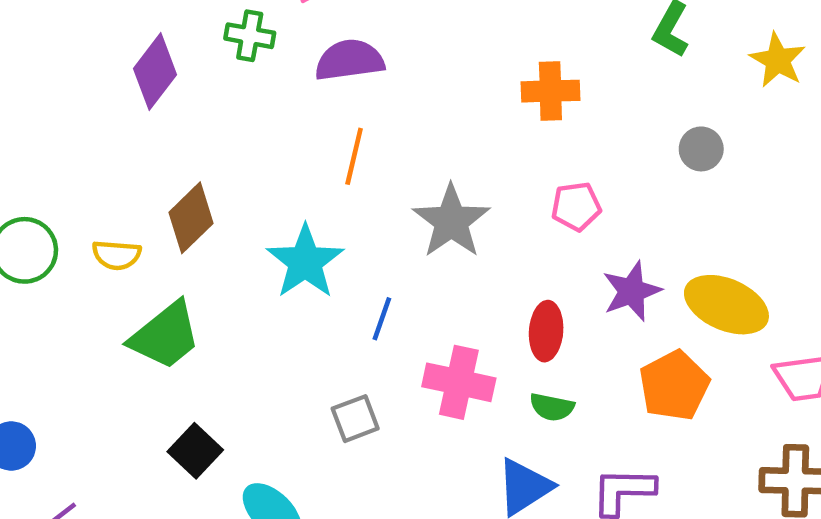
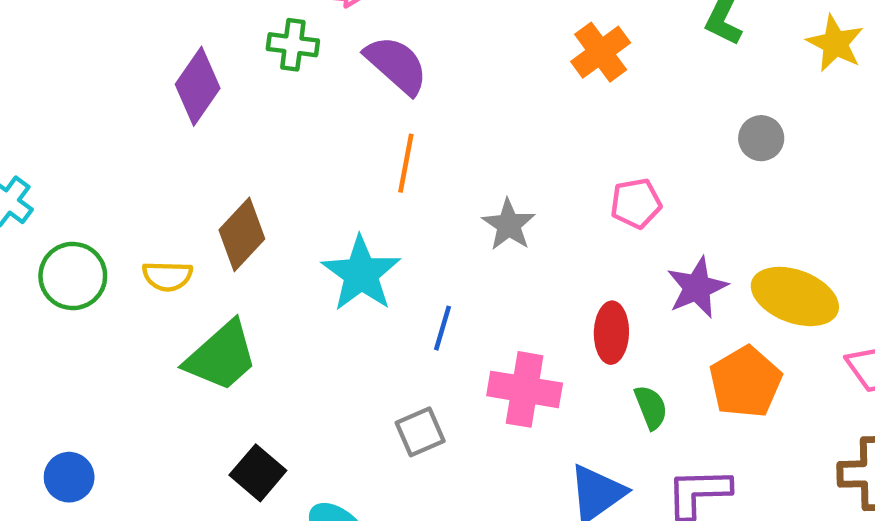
purple semicircle: (349, 60) -> (396, 65), turned 52
orange cross: (550, 91) -> (601, 52), moved, turned -32
gray star: (451, 221) -> (509, 225), size x0.7
green semicircle: (552, 407) -> (651, 407), moved, turned -120

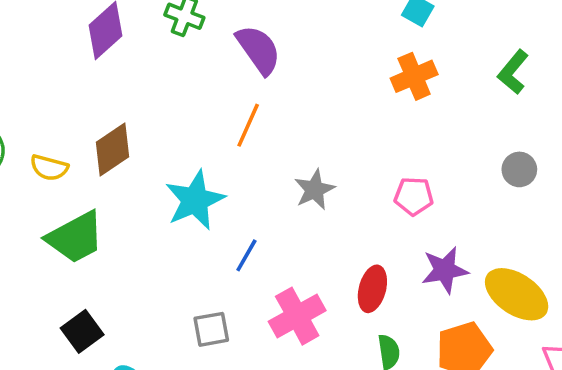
pink cross: (525, 389) -> (297, 316), turned 38

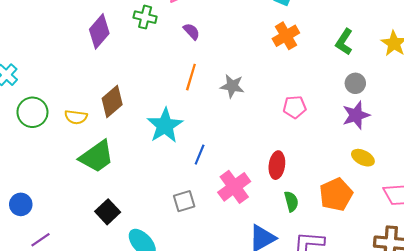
purple semicircle: (259, 50) -> (192, 31), size x0.6
green L-shape: (513, 72) -> (344, 42), moved
gray star: (314, 190) -> (232, 86), moved, turned -30
purple star: (445, 270) -> (356, 115), moved
yellow ellipse: (517, 294) -> (363, 158), size x0.6

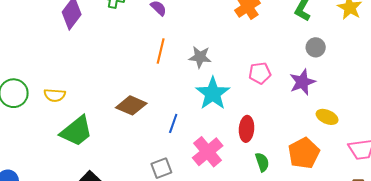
brown diamond: (112, 102) -> (131, 105), moved, turned 68
purple star: (356, 115) -> (302, 82), moved
cyan star: (165, 126) -> (213, 93), moved

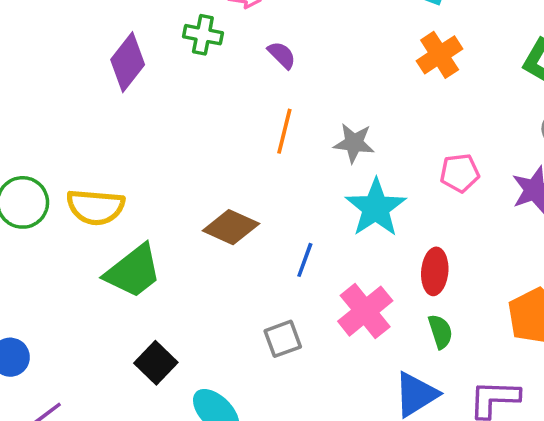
yellow semicircle: (55, 95) -> (95, 207), size x1.5
green semicircle: (262, 162) -> (440, 332), moved

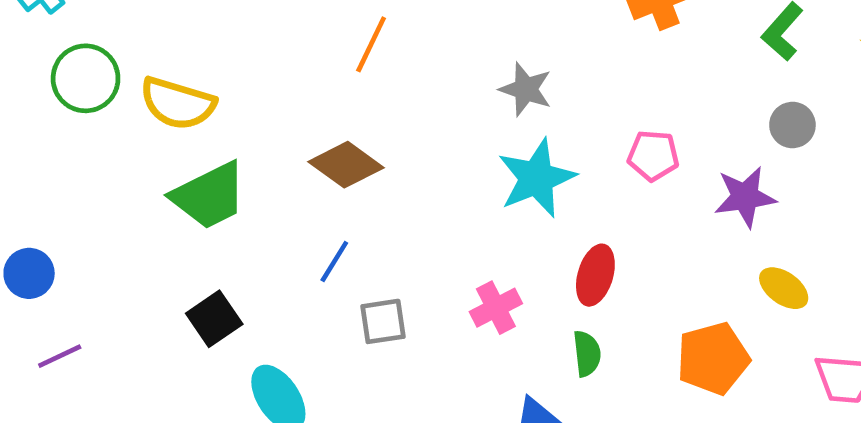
orange line: (284, 131) -> (371, 44), moved
blue line: (305, 260) -> (334, 262), moved
pink cross: (365, 311) -> (496, 308), size x0.7

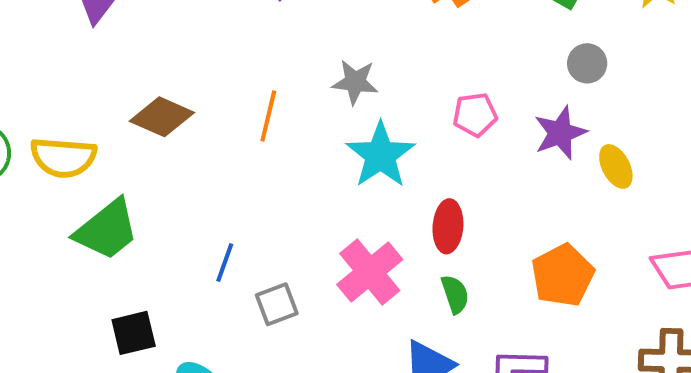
orange line: (371, 44) -> (268, 116), moved
brown diamond: (346, 165) -> (162, 117), moved
yellow ellipse: (784, 288) -> (616, 166), moved, turned 39
pink cross: (496, 308) -> (370, 272), size x1.5
black square: (214, 319) -> (134, 333), turned 33

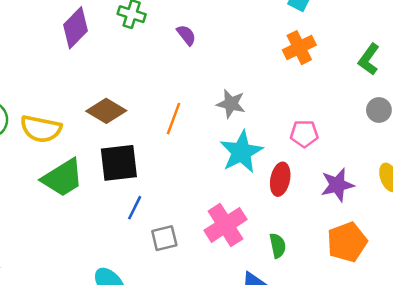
purple star: (560, 133) -> (337, 185), moved
red ellipse: (448, 226) -> (280, 179), moved
black square: (134, 333) -> (119, 163), moved, size x1.4

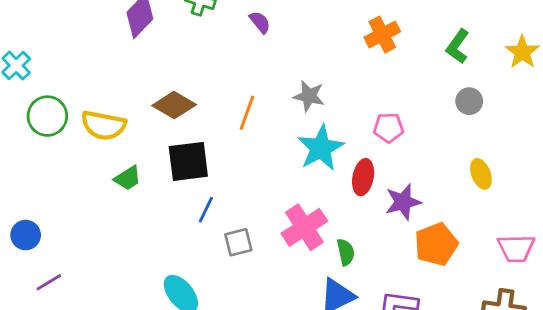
green trapezoid: (63, 178) -> (128, 178), size x0.6
purple star: (337, 185) -> (403, 202), moved
green semicircle: (278, 246) -> (346, 252), moved

